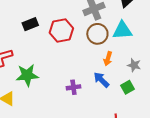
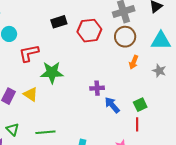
cyan triangle: (122, 30) -> (161, 41), moved
blue arrow: (101, 80) -> (112, 105), moved
green square: (127, 87) -> (140, 105), moved

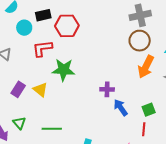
black rectangle: (59, 22) -> (43, 15), moved
red hexagon: (89, 31) -> (67, 26), moved
orange arrow: (134, 62) -> (146, 67), size x1.6

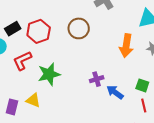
brown circle: (140, 41) -> (79, 28), moved
green square: (149, 110) -> (142, 85), turned -32

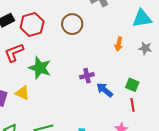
orange arrow: (126, 46) -> (119, 44), size x0.6
green star: (49, 74) -> (40, 68), turned 30

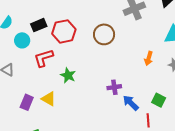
green star: (40, 68) -> (68, 75), size x0.7
red line: (132, 105) -> (148, 120), moved

